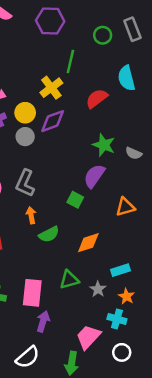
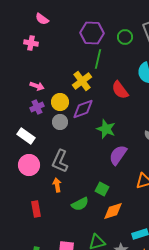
purple hexagon: (50, 21) -> (92, 33), moved
red semicircle: (97, 98) -> (120, 90), turned -90
green star: (104, 145) -> (106, 129), moved
green square: (75, 200) -> (102, 189), moved
orange arrow: (31, 215) -> (57, 185), moved

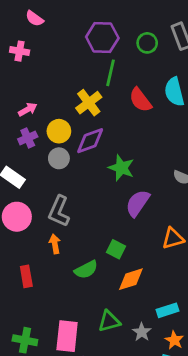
pink arrow: (37, 86) -> (28, 109), turned -48
red semicircle: (120, 90) -> (140, 100), moved

